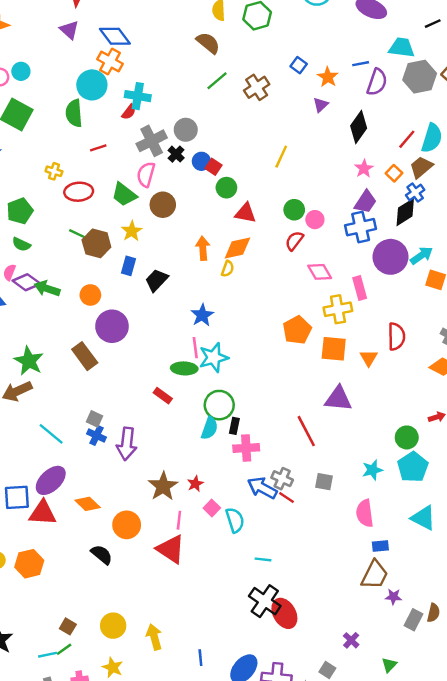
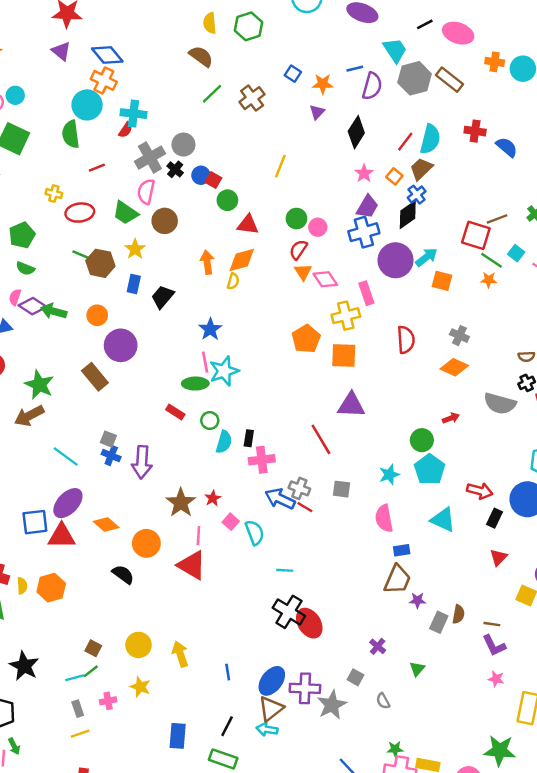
cyan trapezoid: (402, 48) -> (395, 50), turned 52
orange star: (328, 77) -> (323, 84), turned -30
orange triangle: (369, 358) -> (303, 272), moved
green circle: (219, 405) -> (210, 421), moved, size x0.6

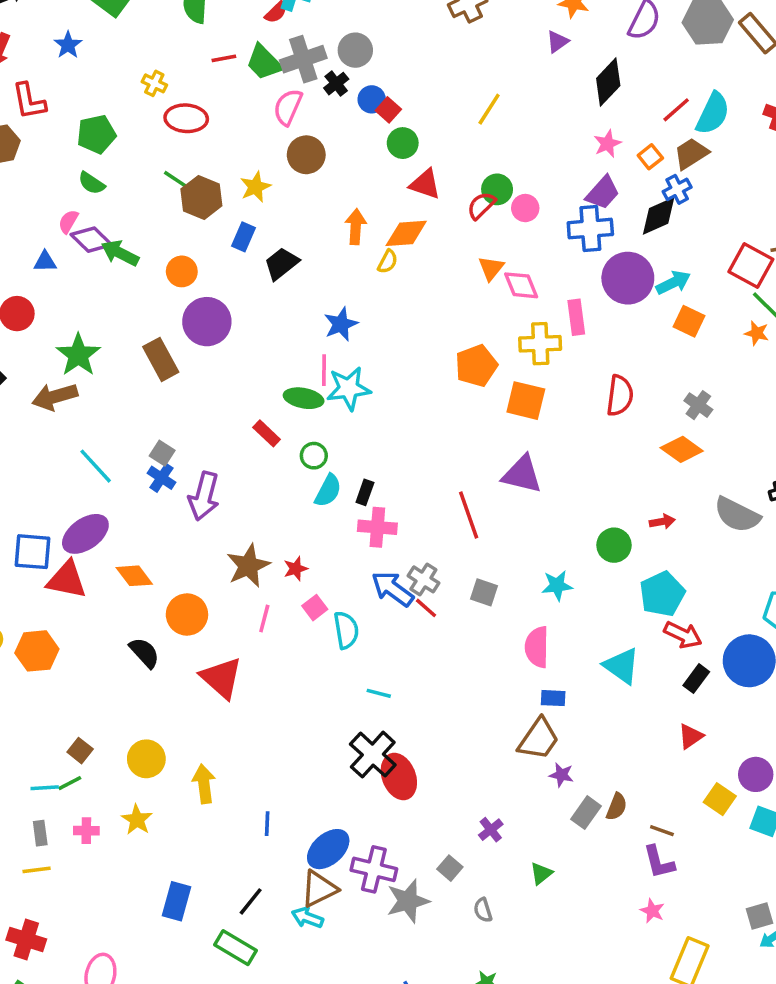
green trapezoid: (125, 213) -> (264, 62), moved
red semicircle: (298, 250) -> (481, 205), moved
cyan pentagon: (430, 469) -> (662, 594), moved
red triangle: (192, 565) -> (221, 678), moved

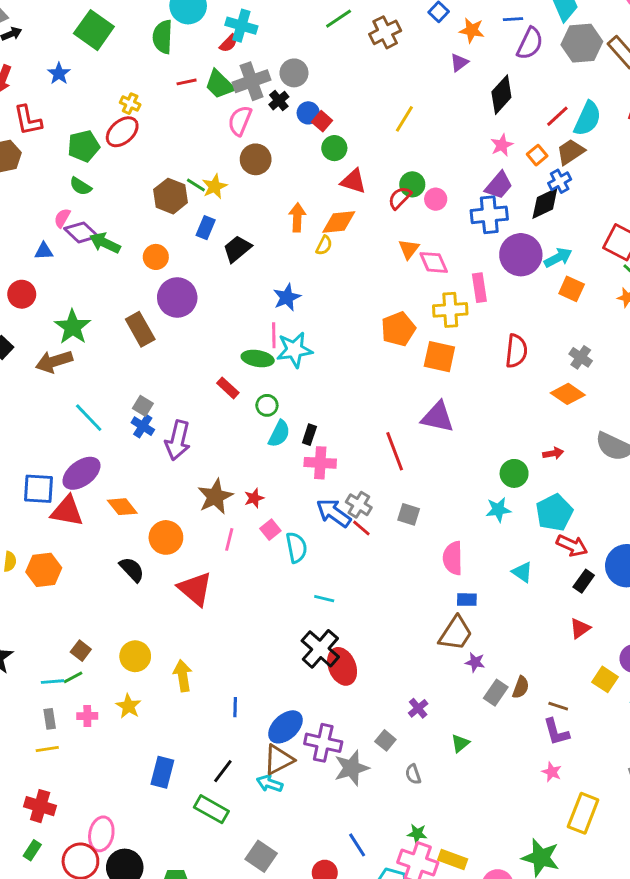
red ellipse: (186, 118) -> (122, 132), moved, turned -44
green line: (175, 179) -> (196, 185), moved
cyan star: (557, 585) -> (498, 510), moved
cyan triangle: (622, 666) -> (522, 572), size x0.7

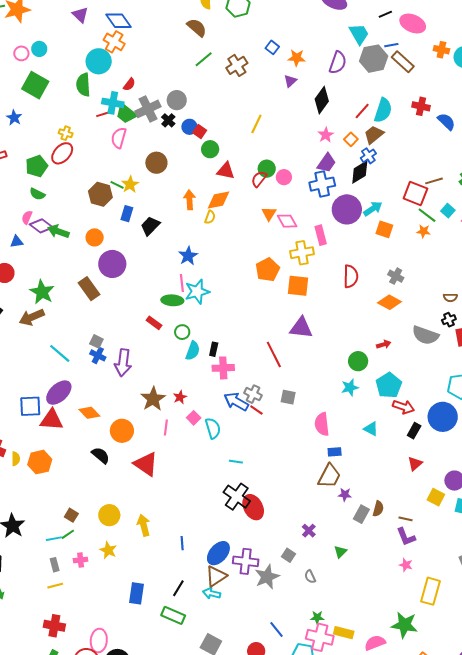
blue line: (513, 19) -> (391, 45), moved
cyan cross: (241, 26) -> (113, 103), moved
pink semicircle: (240, 121) -> (119, 138), moved

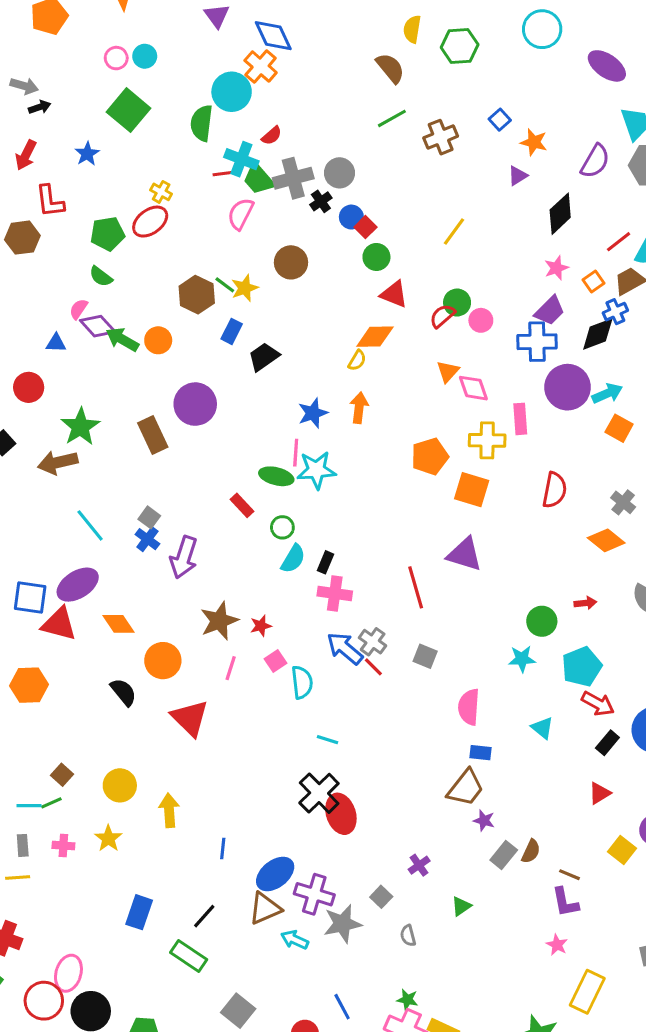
orange arrow: (190, 200) -> (359, 408), moved
orange circle: (95, 237) -> (158, 340), moved
cyan arrow: (212, 593) -> (295, 940), moved

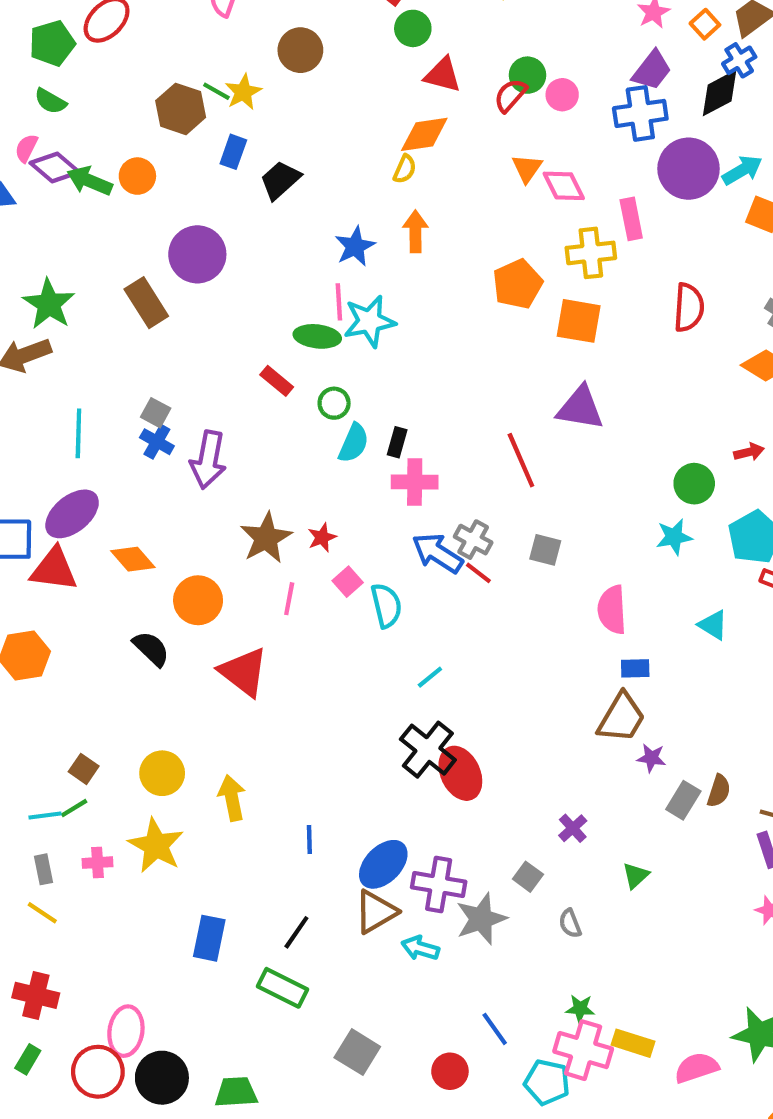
cyan line: (90, 525) -> (78, 433), turned 48
cyan line: (327, 740) -> (430, 677), turned -50
yellow star: (108, 838) -> (156, 846), size x1.5
yellow line: (18, 878) -> (42, 913), turned 45

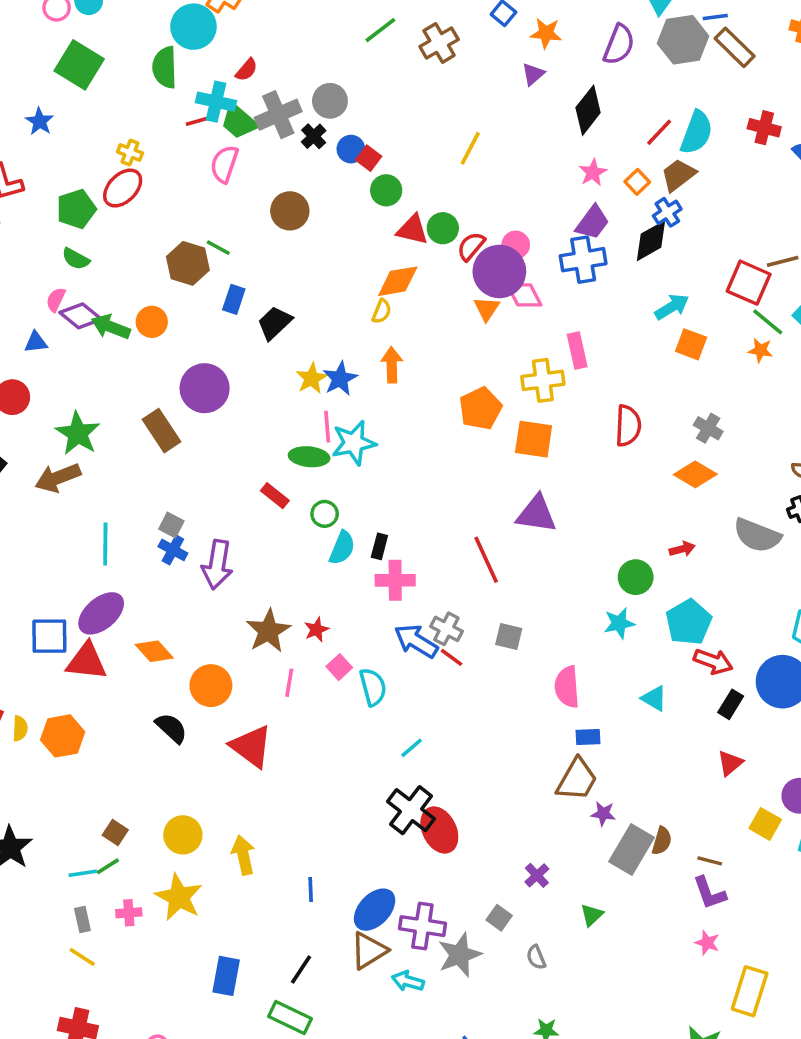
green circle: (528, 75) -> (443, 228), moved
yellow star: (243, 92) -> (312, 378), moved
purple circle: (689, 169) -> (499, 271), moved
pink diamond: (564, 186) -> (524, 295), moved
gray rectangle: (683, 800) -> (631, 849), size x1.5

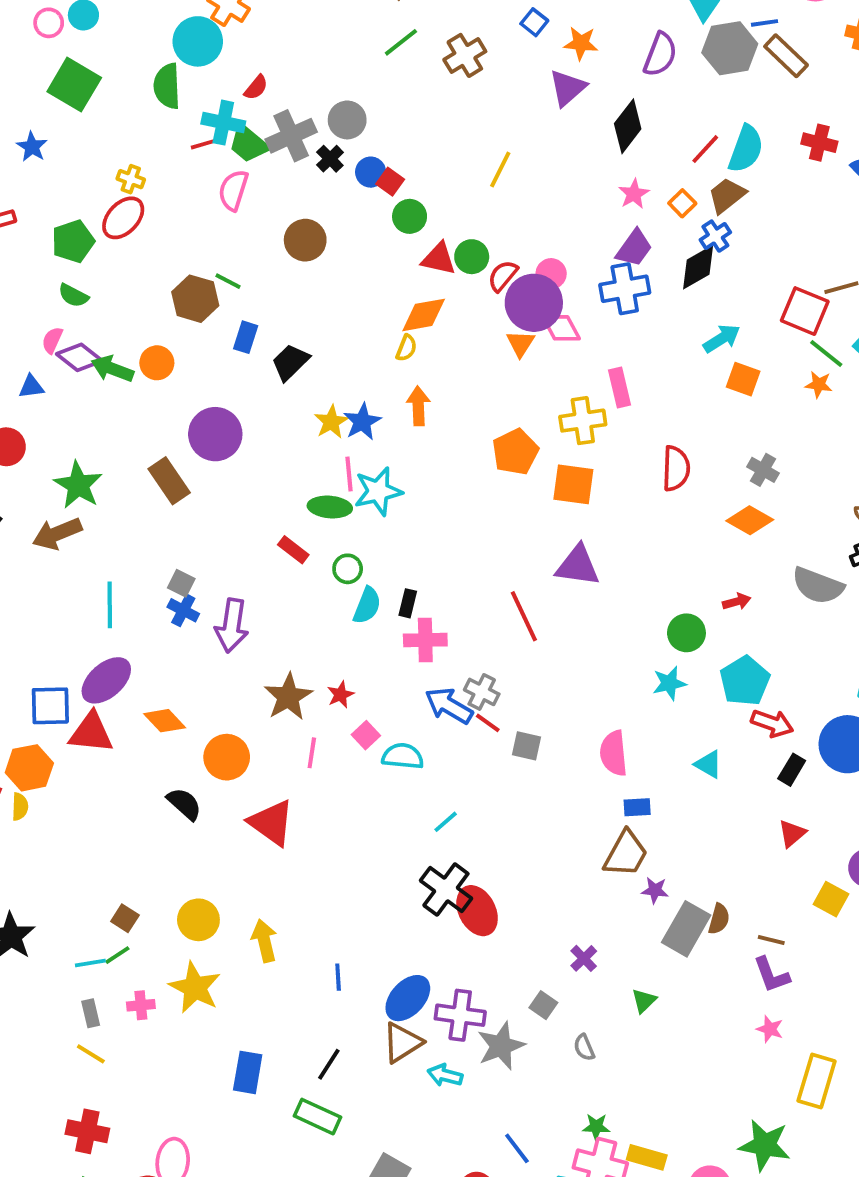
purple triangle: (533, 74) -> (568, 88), size x1.5
gray square: (509, 637) -> (526, 746), moved
cyan semicircle: (373, 687) -> (403, 756), turned -69
orange hexagon: (63, 736) -> (29, 768), moved

